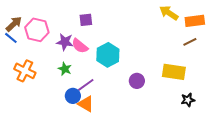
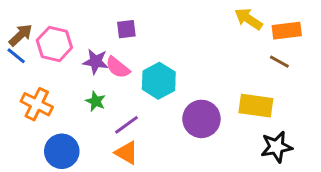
brown line: (190, 42) -> (279, 62), turned 56
purple circle: (137, 81) -> (201, 119), size x1.6
blue circle: (73, 96) -> (62, 151), moved, size x1.5
black star: (188, 100) -> (276, 147), size x1.5

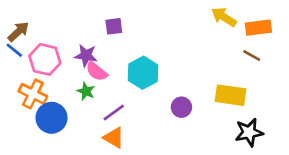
pink hexagon: (54, 44) -> (45, 59), moved
pink semicircle: (118, 67) -> (97, 71), moved
purple circle: (201, 119) -> (181, 107), size x0.6
blue circle: (62, 151) -> (51, 118), moved

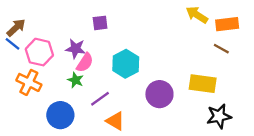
pink semicircle: (97, 71) -> (85, 63), turned -96
purple circle: (181, 107) -> (159, 94), size x1.5
blue circle: (51, 118) -> (60, 115), moved
orange triangle: (114, 138) -> (115, 121), moved

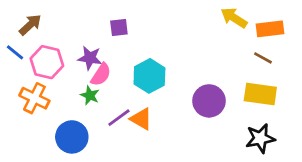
brown arrow: (16, 28) -> (30, 25), moved
yellow rectangle: (203, 84) -> (260, 94), moved
purple circle: (159, 94) -> (209, 101), moved
orange triangle: (115, 121) -> (141, 119), moved

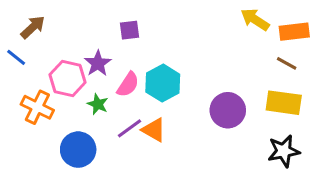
purple star: (90, 58) -> (98, 63), turned 30
pink hexagon: (47, 62) -> (68, 78), moved
pink semicircle: (101, 75) -> (128, 85), moved

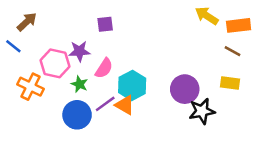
purple star: (98, 63) -> (79, 51), turned 30
cyan hexagon: (163, 83) -> (132, 85), moved
yellow rectangle: (284, 103) -> (230, 83), size x0.7
blue circle: (78, 150) -> (77, 115), moved
black star: (284, 151) -> (202, 111), moved

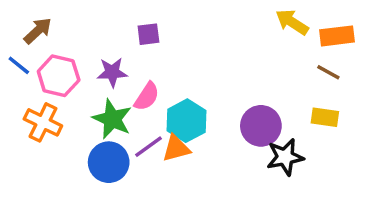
pink hexagon: (55, 63) -> (59, 76), moved
green star: (79, 84) -> (112, 119), size x1.6
orange triangle: (125, 105) -> (176, 148), turned -45

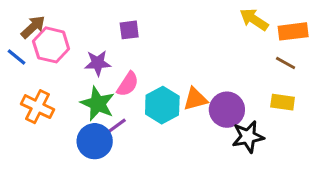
pink hexagon: (59, 76) -> (51, 45), moved
purple line: (148, 147) -> (114, 128), moved
orange triangle: (176, 148) -> (195, 99), moved

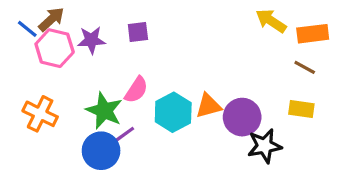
brown arrow: (33, 27) -> (51, 19), moved
blue line: (16, 57) -> (27, 29), moved
purple star: (98, 63) -> (91, 40), moved

